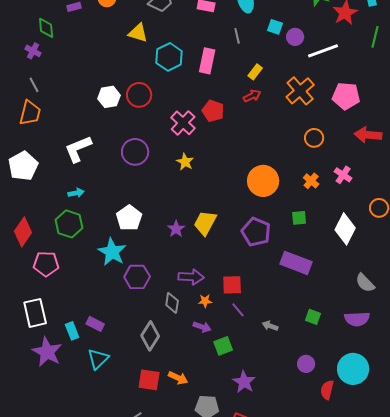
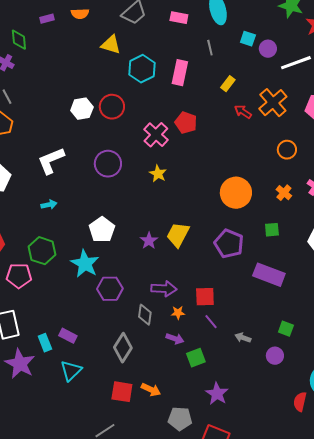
red arrow: (252, 96) -> (243, 112), moved, turned -120
green hexagon: (69, 224) -> (42, 251), moved
purple circle: (306, 364) -> (275, 356), moved

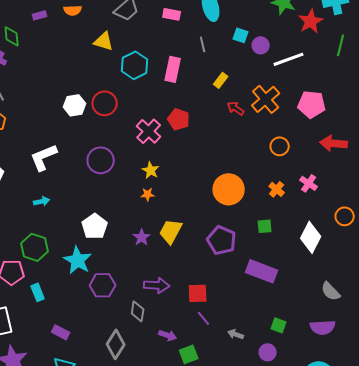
orange star: (178, 313) -> (148, 194), moved
cyan rectangle: (45, 343) -> (38, 292), moved

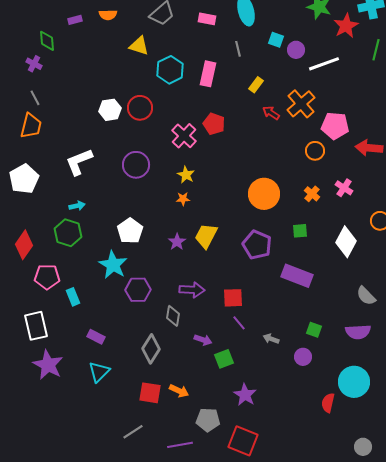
pink pentagon: (312, 104) -> (335, 126), moved
green hexagon: (35, 247) -> (68, 233), moved

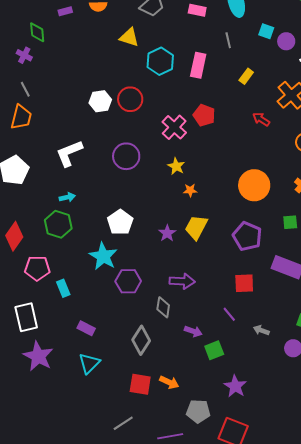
red arrow: (271, 113) -> (261, 119), moved
orange star: (183, 199) -> (190, 190), moved
red square: (233, 298) -> (244, 283), moved

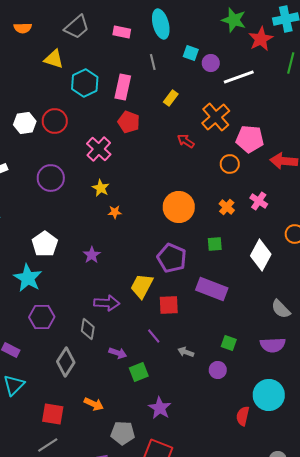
red pentagon: (204, 115) -> (129, 122), moved
yellow trapezoid: (196, 227) -> (142, 286), moved
purple hexagon: (128, 281) -> (42, 317), moved
red square: (140, 384) -> (53, 414), moved

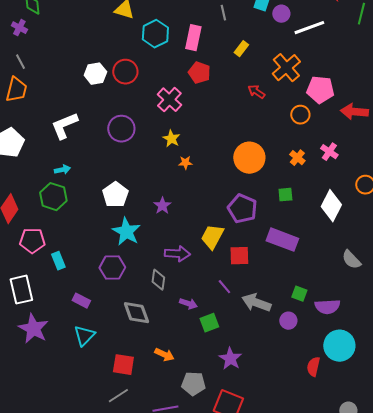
cyan star: (28, 278) -> (126, 232), moved
purple semicircle: (273, 345) -> (327, 307), moved
gray arrow: (186, 352) -> (256, 303), size x1.8
gray diamond: (66, 362) -> (136, 313), turned -52

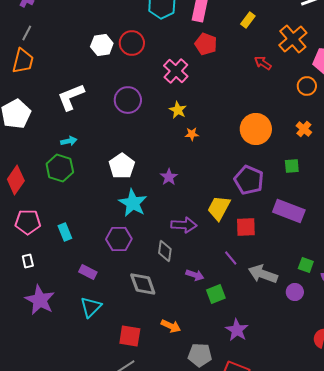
gray line: (20, 62) -> (27, 33), turned 56
pink pentagon: (32, 241) -> (28, 222), moved
white rectangle: (21, 290) -> (28, 261), size x0.5

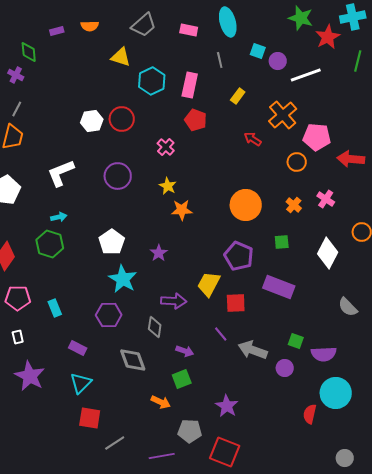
pink cross: (176, 71) -> (166, 147), size x0.7
orange star: (192, 134) -> (182, 210), size x1.5
green square: (216, 294) -> (182, 379), moved
red square: (130, 336) -> (90, 418), moved

